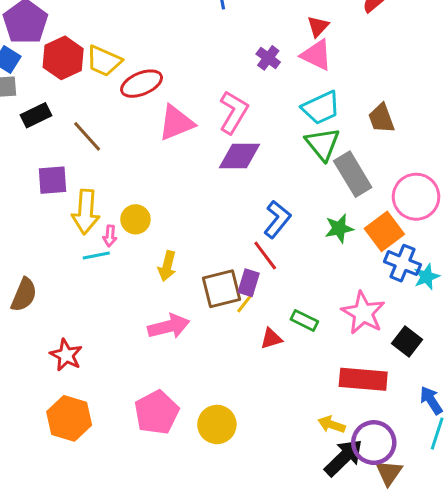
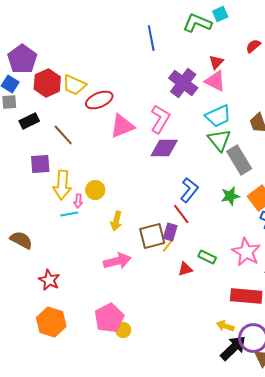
purple cross: (268, 58) -> (183, 83), size x1.8
brown semicircle: (24, 295) -> (21, 240), turned -85
yellow circle: (217, 424) -> (123, 330), moved, size x0.6

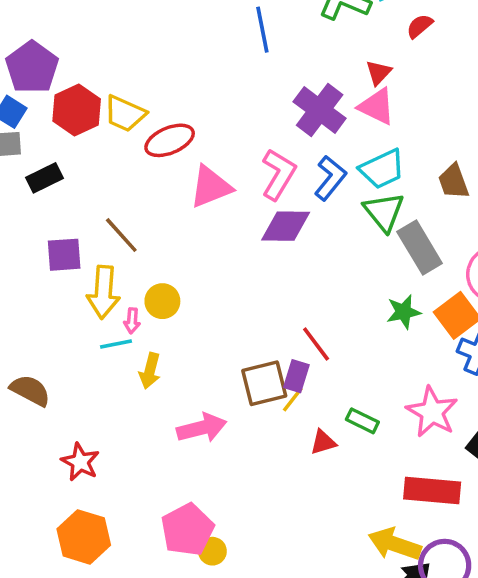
red semicircle: (253, 46) -> (420, 26), moved
brown line: (63, 135) -> (121, 235), moved
blue L-shape: (189, 190) -> (330, 178), moved
yellow arrow: (116, 221) -> (150, 371), moved
yellow arrow: (225, 326) -> (395, 544), size x1.6

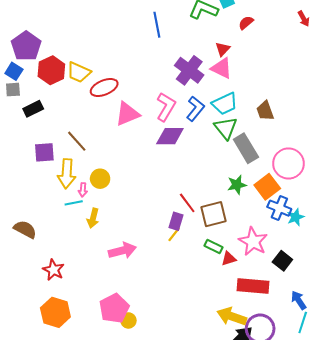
brown square: (264, 383) -> (214, 214), moved
red triangle: (323, 442) -> (229, 259), moved

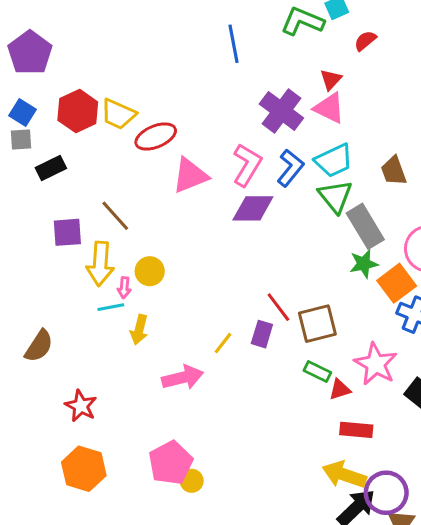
purple pentagon: (26, 46) -> (30, 53), moved
green star: (237, 185) -> (364, 264), moved
brown semicircle: (25, 229) -> (39, 346), turned 95
yellow line: (174, 234) -> (223, 343), moved
red rectangle: (253, 286) -> (356, 430), moved, size x0.7

